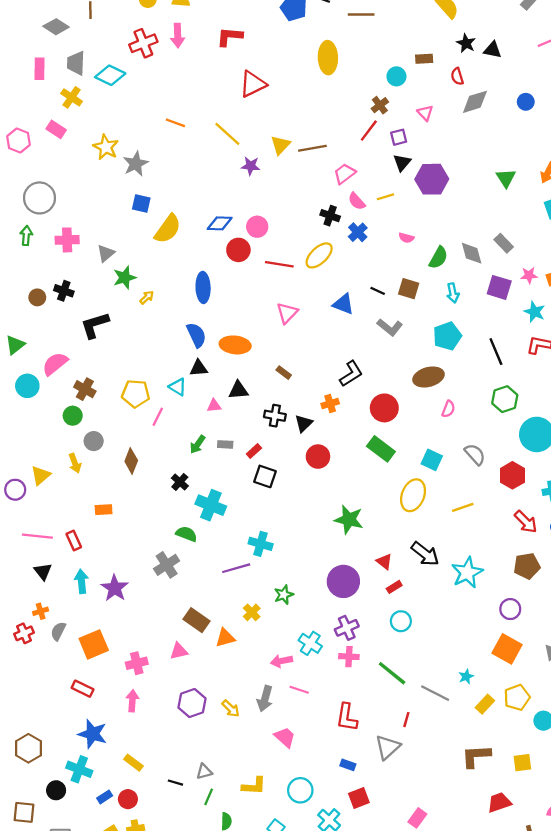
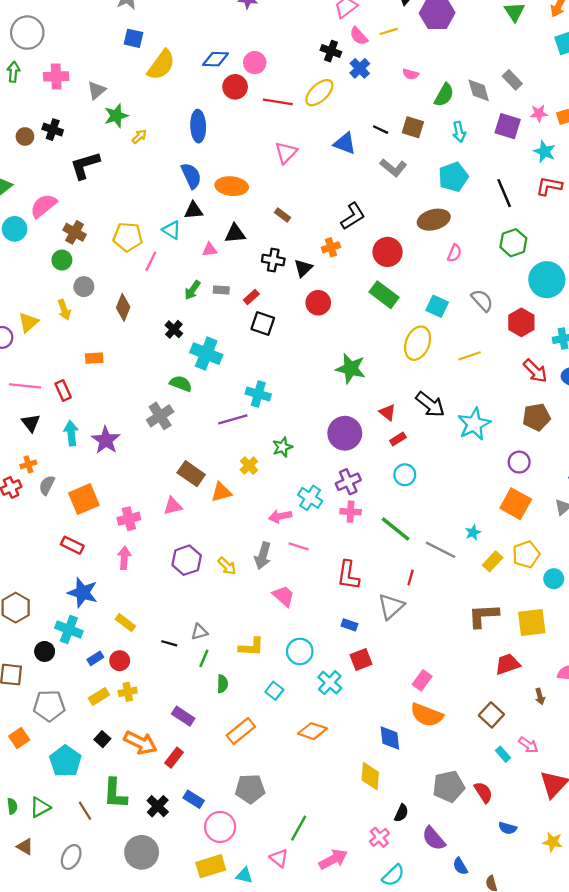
yellow square: (522, 763) -> (532, 623), size x1.5

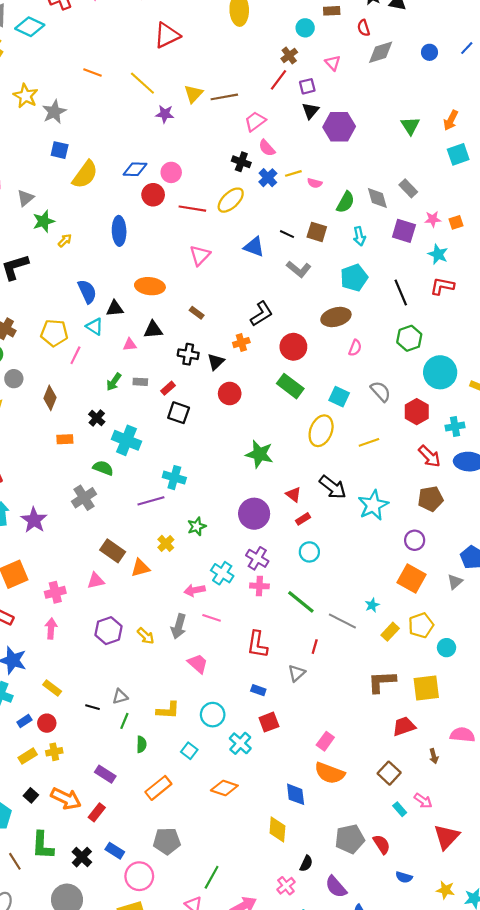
yellow line: (389, 31) -> (293, 173), moved
blue semicircle: (191, 176) -> (87, 291), moved
orange rectangle: (94, 358) -> (65, 439), moved
purple cross: (348, 482) -> (257, 558), turned -35
gray triangle: (391, 606) -> (297, 673), size x0.7

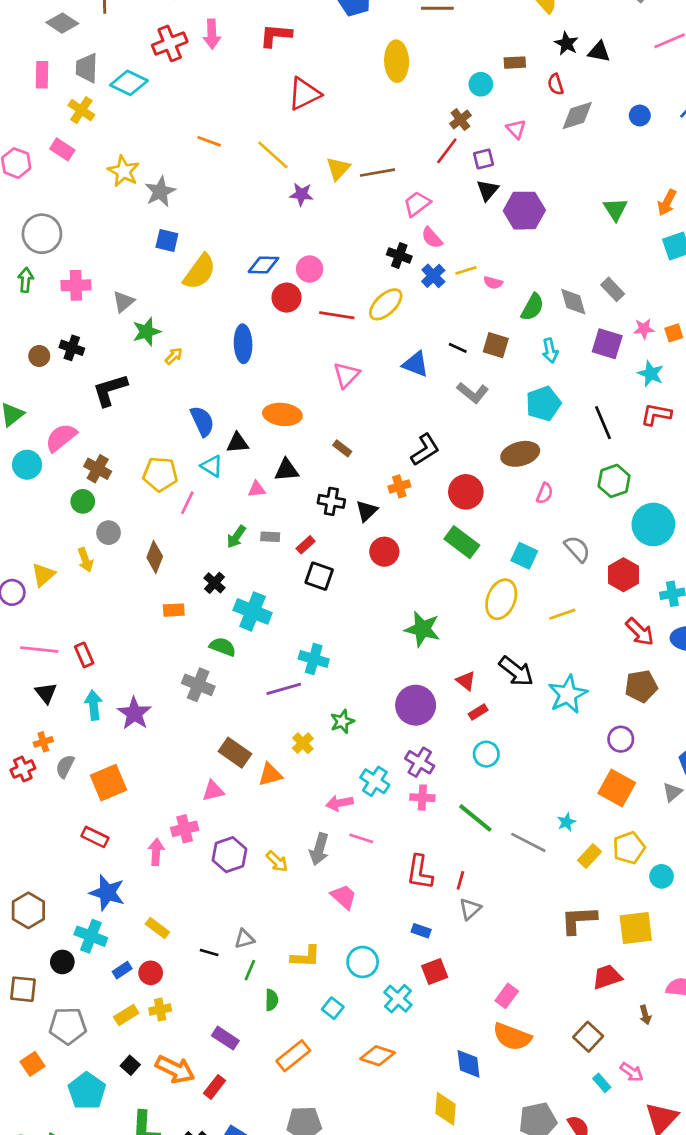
gray cross: (84, 498) -> (198, 685), turned -35
pink cross: (55, 592) -> (185, 829), moved
red line: (315, 647) -> (460, 880), moved

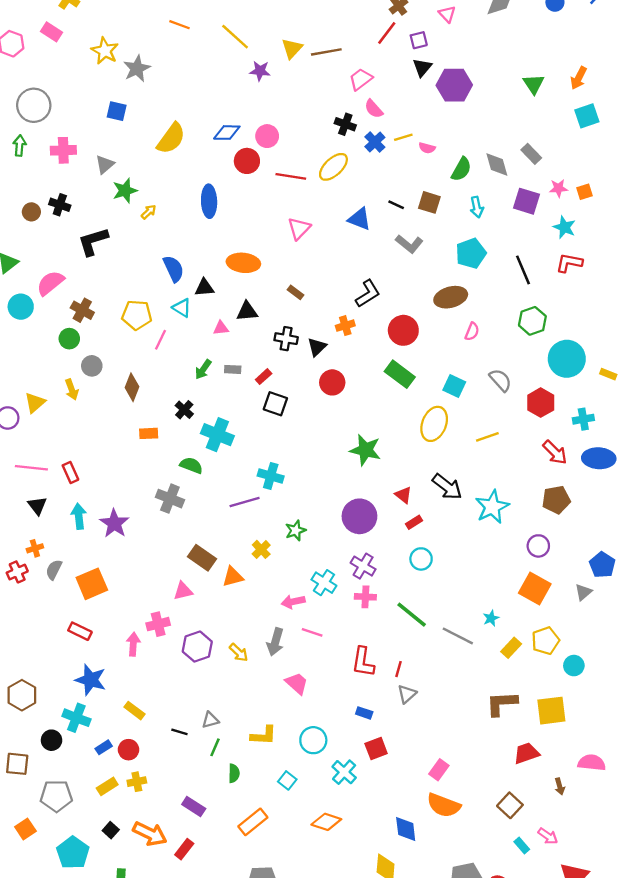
blue square: (167, 241) -> (117, 111), moved

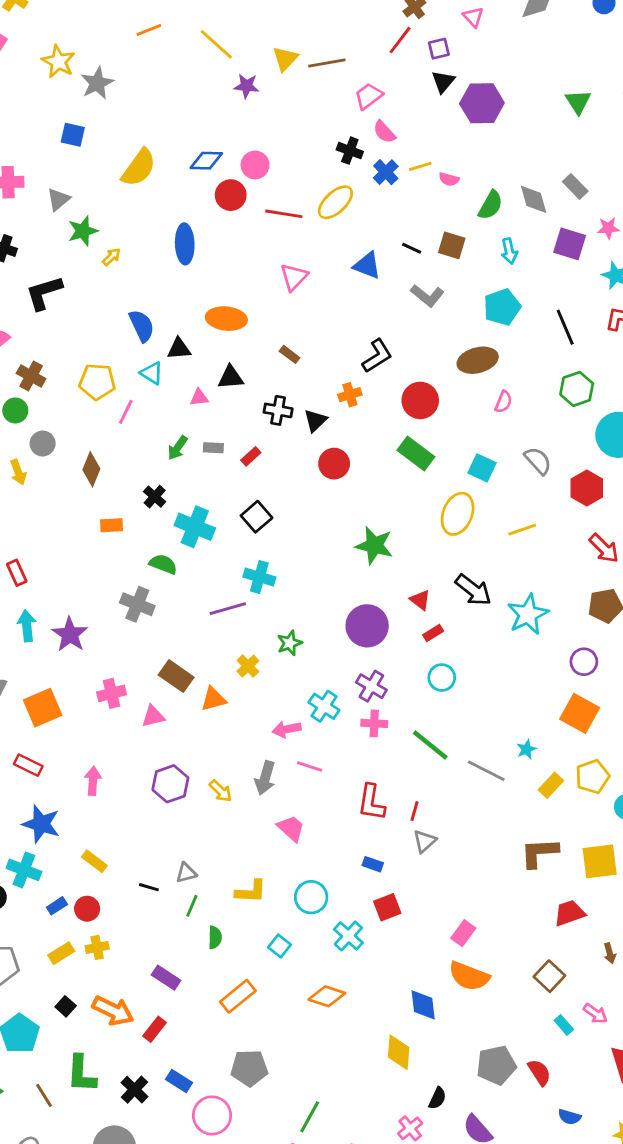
orange line: (179, 25) -> (149, 30), turned -42
black square: (275, 404) -> (257, 517), moved, turned 30
pink cross: (158, 624) -> (112, 693), moved

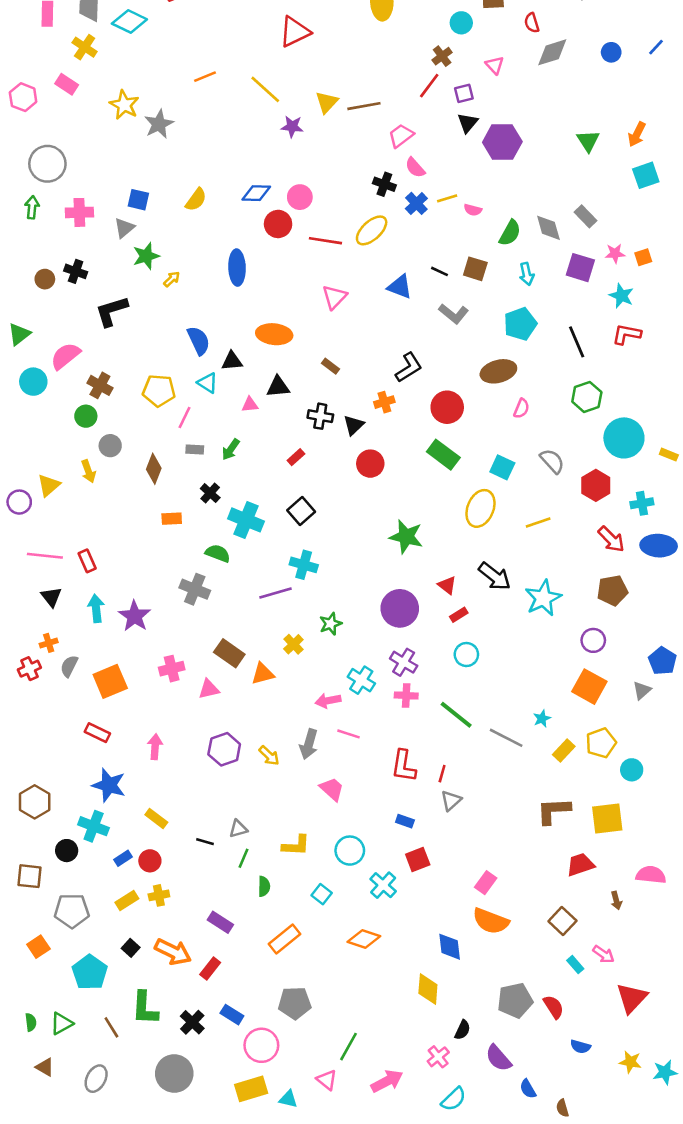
blue square: (73, 135) -> (138, 200), moved
yellow semicircle: (139, 168) -> (196, 200), size x0.7
gray rectangle: (213, 448) -> (195, 449), moved

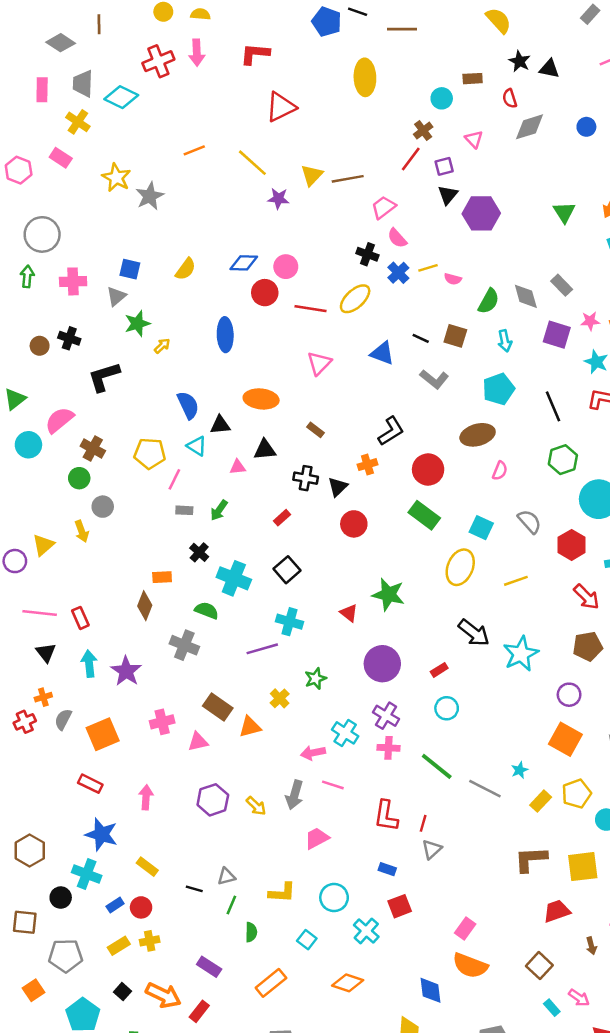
brown diamond: (154, 469) -> (145, 606), moved
red triangle: (447, 585) -> (349, 613), moved
pink trapezoid: (332, 789) -> (317, 838), turned -70

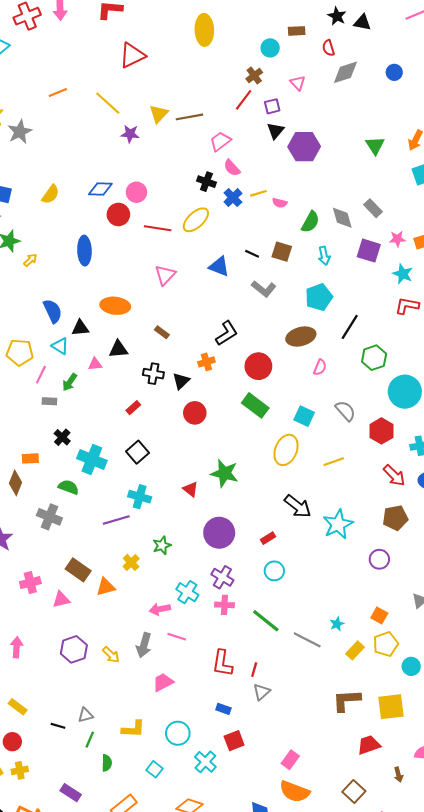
black line: (553, 406) -> (350, 327), moved, turned 55
green arrow: (219, 510) -> (70, 382), moved
orange square: (565, 739) -> (379, 615), moved, size x0.6

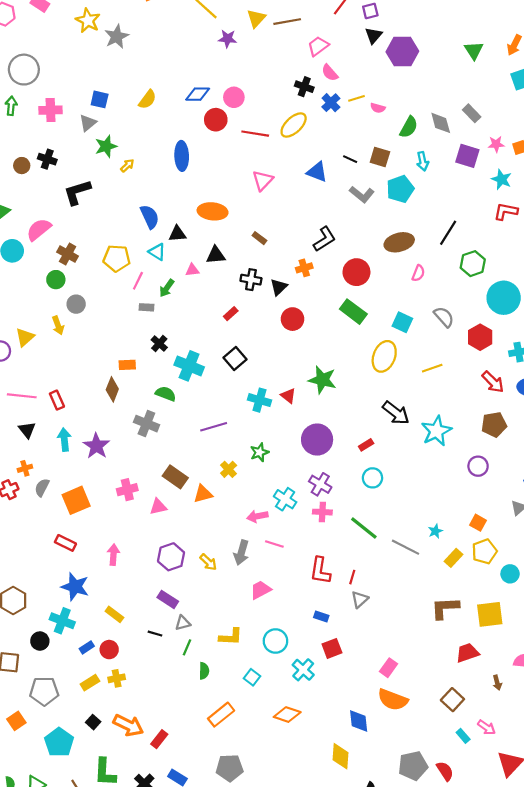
cyan pentagon: (319, 297) -> (400, 189), moved
cyan cross: (140, 497) -> (259, 400), moved
purple rectangle: (71, 793) -> (168, 599), moved

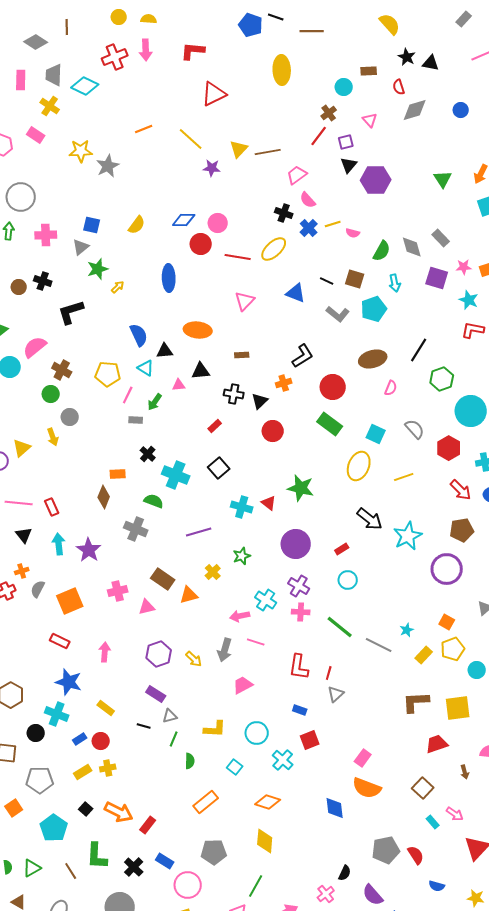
yellow star: (88, 21) -> (81, 151), turned -30
brown rectangle: (259, 238) -> (242, 355), turned -40
purple circle: (478, 466) -> (447, 569), size x1.6
yellow diamond: (340, 756) -> (265, 841), moved

